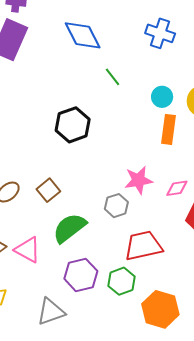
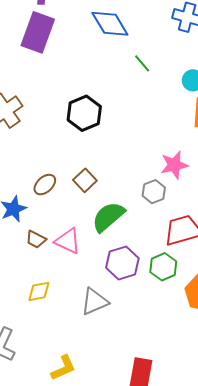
black hexagon: (73, 125) -> (84, 113), moved

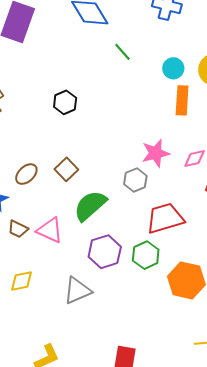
black hexagon: (84, 113) -> (65, 102), size x0.7

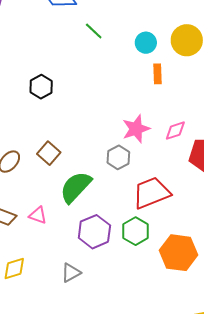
orange rectangle: (182, 100) -> (157, 74), size x0.7
pink triangle: (50, 230) -> (38, 215), size x0.7
gray triangle: (77, 290) -> (71, 273), size x0.7

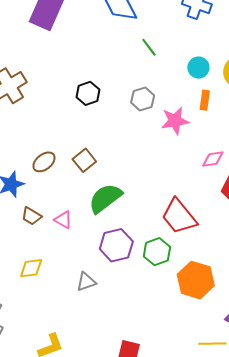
pink star: (136, 129) -> (175, 121), moved
gray hexagon: (118, 157) -> (143, 99), moved
red trapezoid: (151, 193) -> (179, 216), turned -117

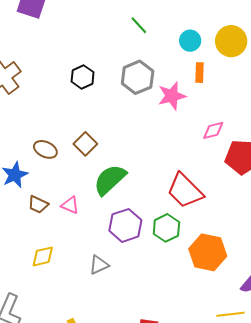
gray hexagon: (143, 99) -> (138, 77), size x1.4
brown ellipse: (44, 162) -> (45, 149), turned 70

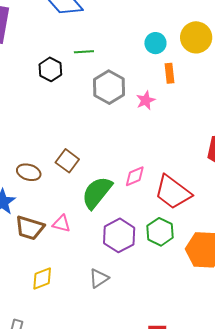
green line: (139, 25) -> (84, 52), moved, turned -42
black hexagon: (83, 77) -> (50, 69), moved
pink star: (172, 96) -> (146, 100), size x0.7
pink diamond: (213, 130) -> (135, 176), moved
brown trapezoid: (38, 205) -> (30, 228), size x1.4

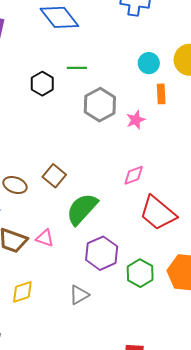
pink diamond: (135, 176) -> (134, 175), moved
green hexagon: (160, 232) -> (140, 273), moved

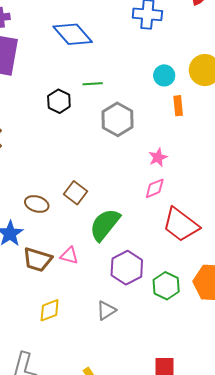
pink star: (136, 120) -> (158, 157), moved

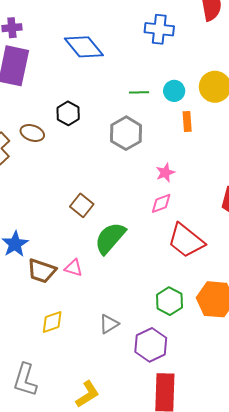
green line: (93, 84) -> (139, 92), moved
brown ellipse: (37, 204) -> (32, 133), moved
purple hexagon: (127, 268) -> (151, 345), moved

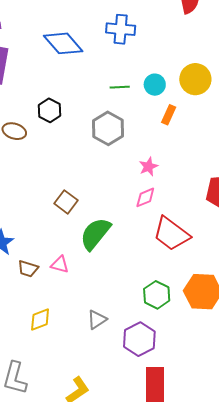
blue cross: (159, 29) -> (121, 29), moved
orange rectangle: (187, 122) -> (169, 115), turned 30
brown trapezoid: (42, 271) -> (28, 269), size x0.7

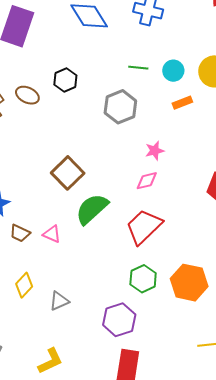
orange rectangle: (169, 115) -> (182, 103), turned 36
brown square: (66, 202) -> (68, 173), size x1.4
red trapezoid: (171, 234) -> (144, 227), moved, turned 90
yellow diamond: (40, 319) -> (24, 285), turned -35
gray triangle: (97, 320) -> (59, 301), moved

